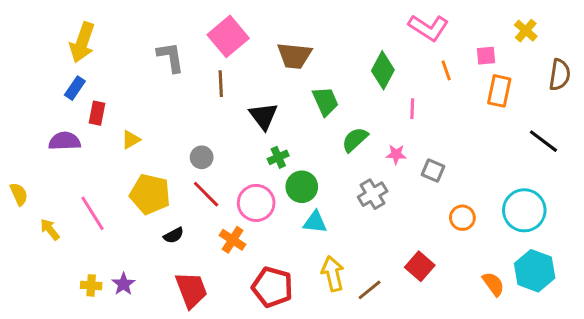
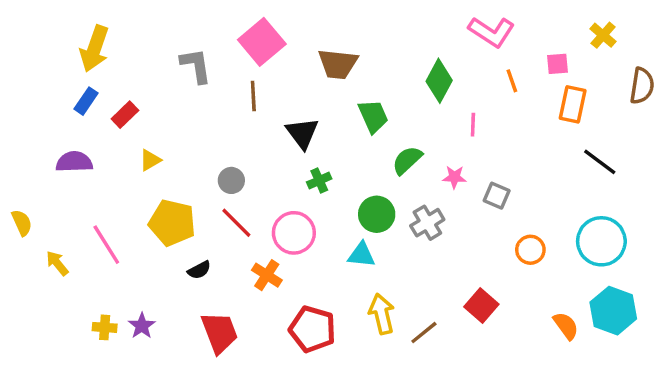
red rectangle: (97, 113) -> (125, 115), moved, turned 35
black line: (543, 141) -> (600, 162), moved
green circle: (302, 187) -> (377, 214), moved

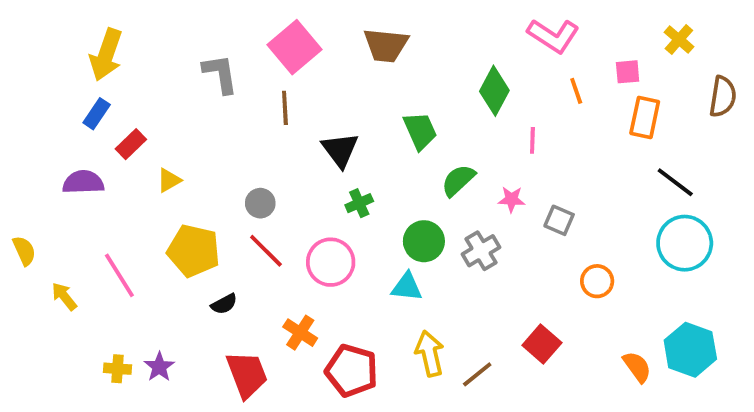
brown trapezoid: (338, 64) -> (386, 45), moved
red rectangle: (125, 115) -> (131, 144), moved
cyan circle: (601, 241) -> (685, 243), moved
orange cross: (267, 275) -> (300, 333), moved

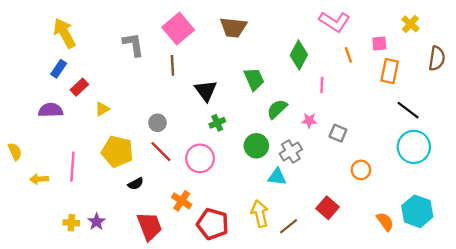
yellow arrow: (106, 55) -> (64, 33), turned 132
pink line: (119, 275) -> (72, 166), turned 36
cyan triangle: (407, 287) -> (277, 177), moved
yellow arrow: (64, 296) -> (39, 179), turned -54

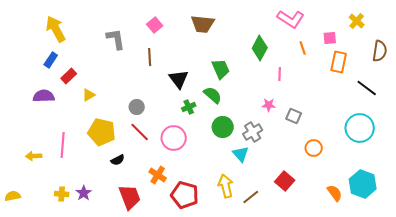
pink square: (178, 29) -> (155, 25), size x0.6
green semicircle: (277, 109) -> (213, 95), moved, turned 84
black line: (408, 110) -> (367, 88), moved
yellow semicircle: (15, 152) -> (13, 196), moved, turned -77
cyan triangle: (277, 177) -> (241, 154), turned 42

